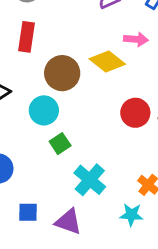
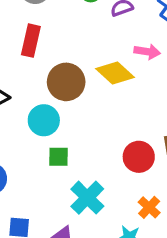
red circle: (135, 113) -> (139, 157), moved
green square: (60, 144) -> (58, 157), turned 30

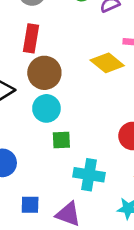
brown circle: (66, 82) -> (44, 73), moved
cyan cross: (87, 198) -> (89, 175), turned -32

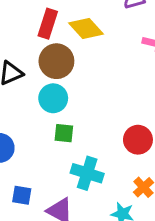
yellow diamond: (107, 63) -> (86, 29), moved

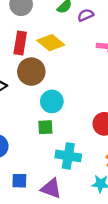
cyan circle: (53, 98) -> (52, 101), moved

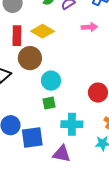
blue square: (19, 181) -> (32, 137), moved, size x1.6

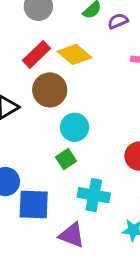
red rectangle: (17, 36) -> (36, 54), turned 36
green square: (49, 103) -> (66, 159), turned -32

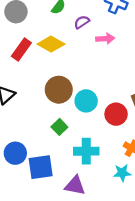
purple semicircle: (118, 21) -> (82, 22), moved
brown circle: (50, 90) -> (59, 90), moved
cyan circle: (75, 127) -> (86, 101), moved

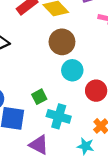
brown circle: (59, 90) -> (62, 42), moved
green square: (59, 127) -> (39, 97), moved

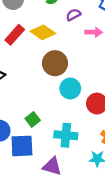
green square: (39, 97) -> (33, 119), moved

